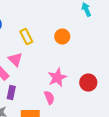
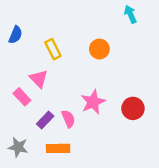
purple rectangle: (11, 93) -> (45, 120), moved, turned 32
pink semicircle: (49, 98) -> (68, 119), moved

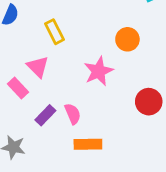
orange circle: (99, 49) -> (127, 39), moved
pink star: (93, 102) -> (99, 71), moved
orange rectangle: (58, 148) -> (88, 144), moved

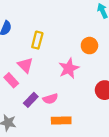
yellow rectangle: (54, 32) -> (37, 40), turned 42
pink semicircle: (73, 114) -> (50, 99), turned 96

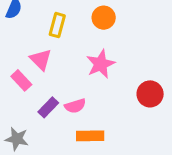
orange circle: (89, 46) -> (104, 18), moved

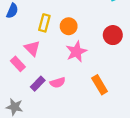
orange circle: (104, 18) -> (69, 26), moved
red circle: (150, 94) -> (113, 35), moved
orange rectangle: (90, 136) -> (100, 85), moved, turned 60

